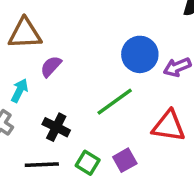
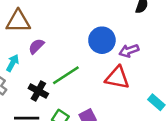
green line: (115, 102) -> (66, 75), moved
red triangle: (169, 126) -> (117, 78), moved

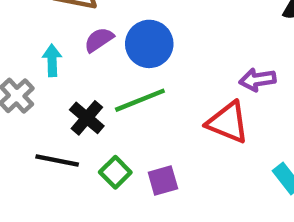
blue circle: (102, 40) -> (149, 44), moved
cyan arrow: (13, 63) -> (52, 60), turned -42

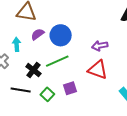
purple arrow: (257, 80) -> (100, 46), moved
purple square: (163, 181) -> (70, 88), moved

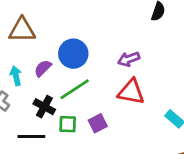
purple semicircle: (38, 34) -> (43, 68), moved
green square: (47, 94) -> (68, 124), moved, turned -32

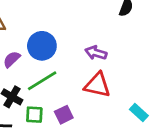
purple arrow: (129, 59) -> (96, 53), turned 35

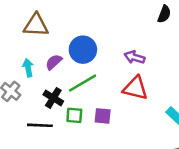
purple square: (64, 115) -> (103, 116), turned 30

